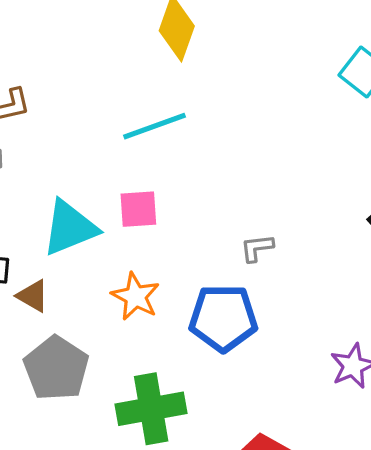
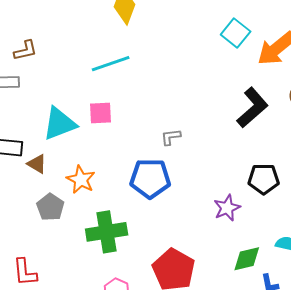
orange star: (136, 296) -> (81, 180), moved
gray pentagon: (56, 368) -> (50, 207), size x0.7

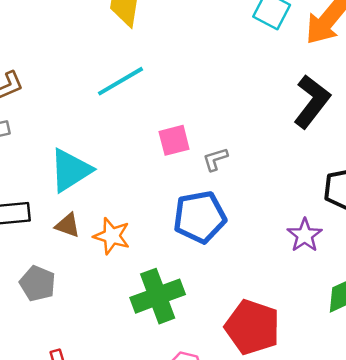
pink square: (100, 113) -> (174, 140), moved
brown triangle: (37, 164) -> (68, 225), moved
gray pentagon: (50, 207) -> (38, 283), moved

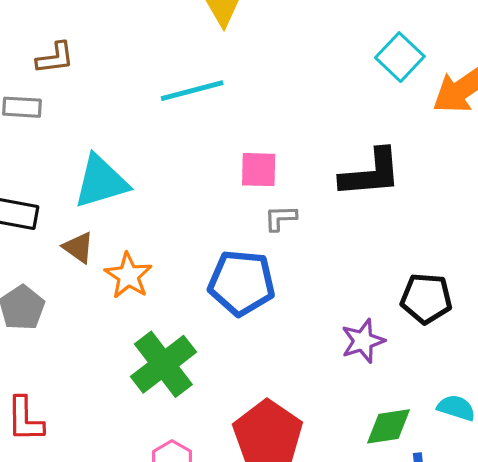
black L-shape: (312, 101) -> (371, 173), moved, turned 32
pink square: (174, 140) -> (259, 170), moved
green cross: (158, 296) -> (163, 364), turned -33

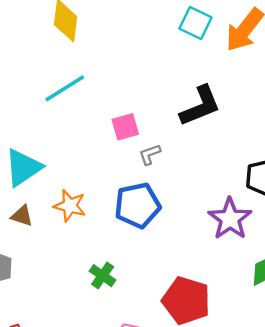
orange star: (128, 276) -> (70, 206), moved
purple star: (363, 341) -> (230, 219), size x1.4
green cross: (163, 364) -> (103, 276), size x0.6

